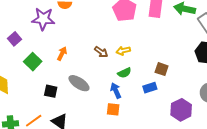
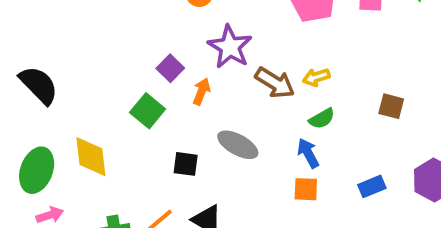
purple star: (43, 19) -> (230, 47), moved, turned 30
purple square: (14, 39) -> (170, 68), moved
brown arrow: (101, 52) -> (275, 83), size x1.5
blue rectangle: (150, 88) -> (372, 186), moved

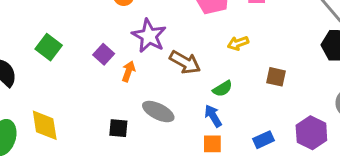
yellow arrow: (316, 77) -> (238, 43), moved
green square: (148, 111) -> (49, 47), moved

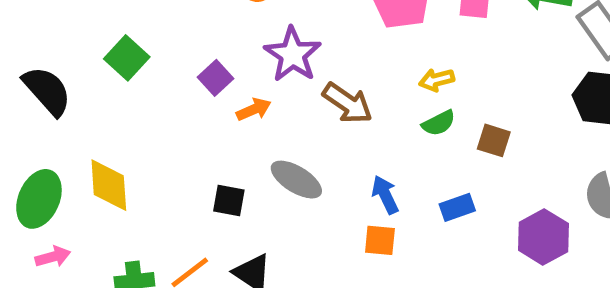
orange arrow: (128, 71) -> (254, 109), turned 42
green semicircle: (223, 89) -> (439, 123), moved
blue rectangle: (263, 140) -> (457, 207), moved

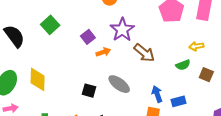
yellow arrow: (437, 80) -> (196, 46), moved
blue rectangle: (457, 207) -> (178, 101), moved

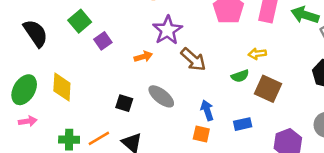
purple square: (88, 37) -> (103, 41), moved
brown square: (206, 75) -> (268, 89), size x1.5
blue rectangle: (178, 101) -> (243, 124), moved

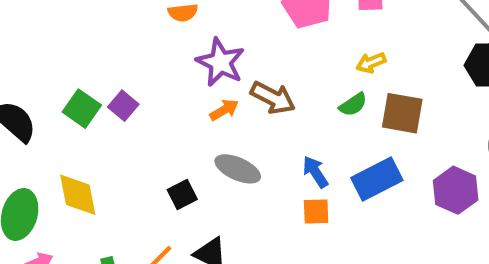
green square: (80, 21) -> (82, 109), moved
orange arrow: (143, 57) -> (224, 110), moved
black square: (124, 103) -> (182, 195), turned -30
blue rectangle: (243, 124) -> (377, 179), size x1.6

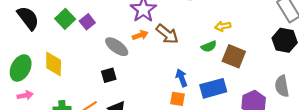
gray ellipse: (238, 169) -> (117, 47), moved

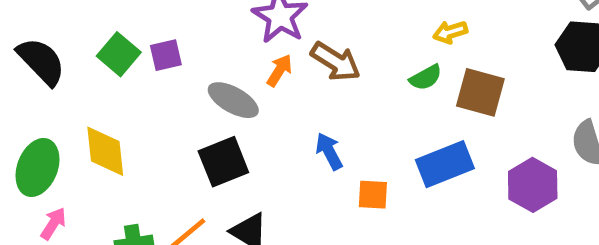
purple square: (87, 22) -> (166, 55), turned 32
orange arrow: (140, 35) -> (279, 70), turned -32
black square: (109, 75) -> (223, 162), size x1.5
blue arrow: (182, 78) -> (329, 151), moved
pink arrow: (25, 95) -> (53, 224), turned -40

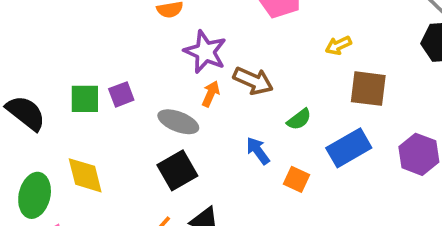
green square: (119, 54) -> (85, 99), turned -32
green semicircle: (426, 78) -> (299, 119), moved
orange square: (373, 195) -> (297, 179), turned 30

